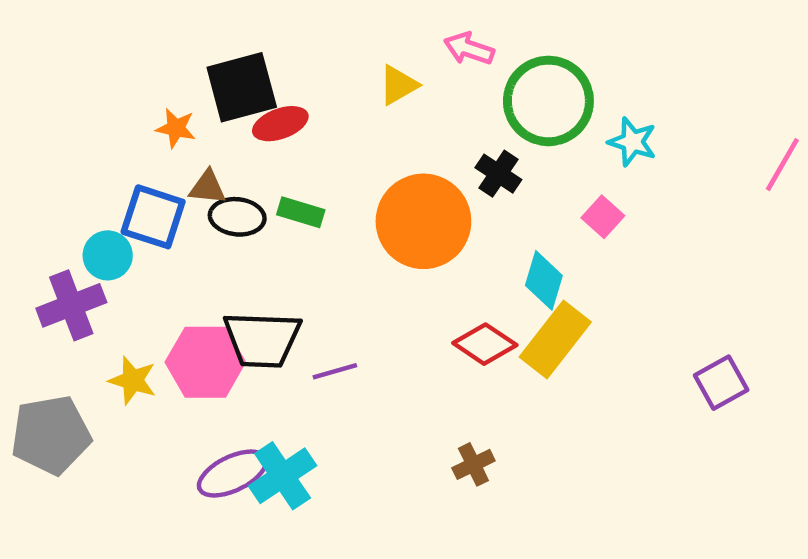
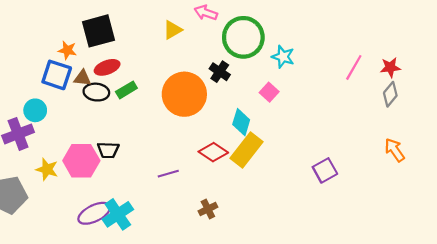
red ellipse: (280, 124) -> (107, 67), moved
green rectangle: (301, 212) -> (126, 90), turned -48
blue square: (153, 217) -> (57, 75), moved
black trapezoid: (262, 339) -> (108, 150), size x0.6
purple line: (335, 371) -> (168, 174), moved

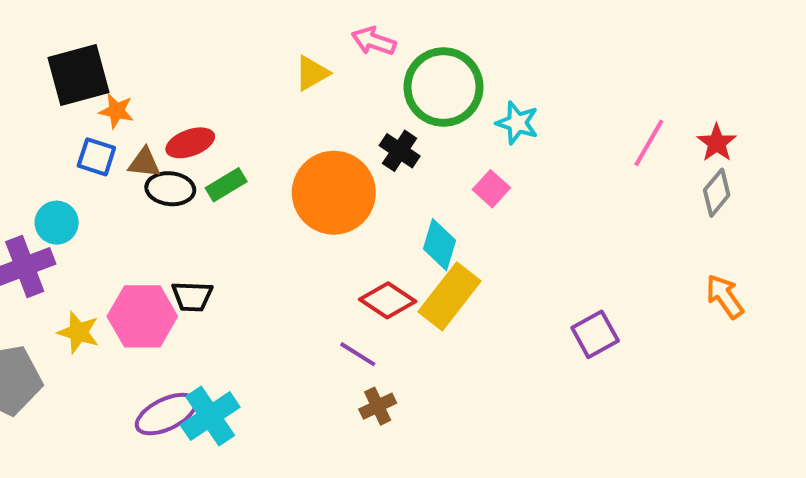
black square: (98, 31) -> (79, 75), moved
red star: (390, 67) -> (717, 143), turned -30
blue square: (57, 75) -> (96, 157), size x0.7
purple line: (168, 174) -> (358, 354), moved, turned 48

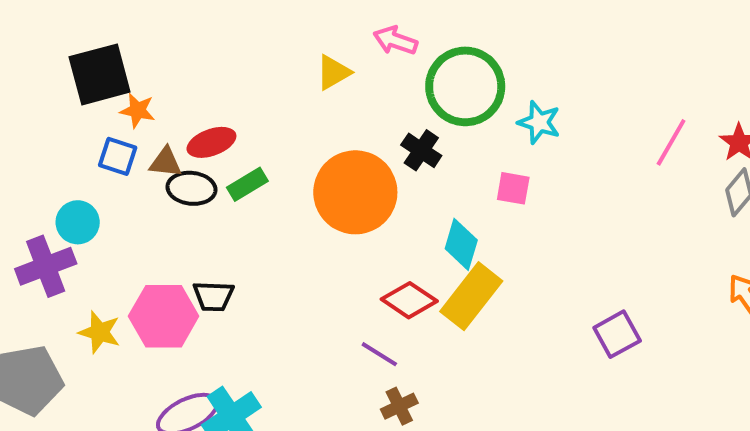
pink square: (491, 189) -> (513, 188), turned -32

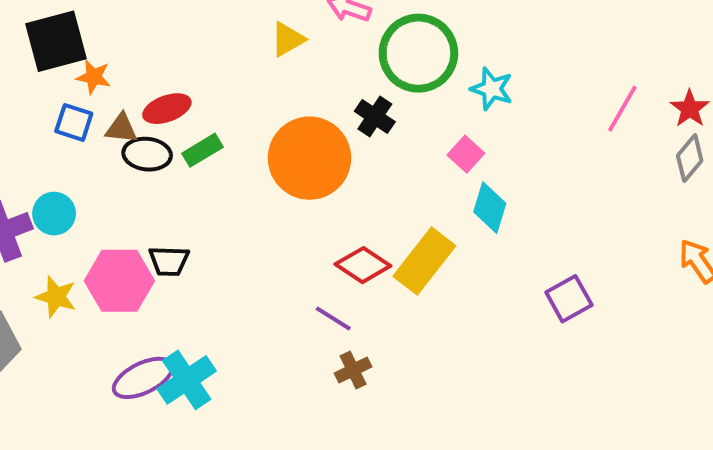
pink square: (513, 188) -> (466, 154), turned 32
cyan circle: (78, 222) -> (54, 214), moved
cyan diamond: (461, 244) -> (490, 208), moved

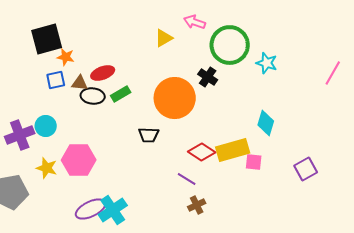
blue square: (74, 122) -> (56, 80), turned -30
pink square: (466, 154) -> (254, 162), moved, turned -36
black trapezoid: (169, 261) -> (149, 135), moved
yellow rectangle: (424, 261) -> (233, 150), turned 36

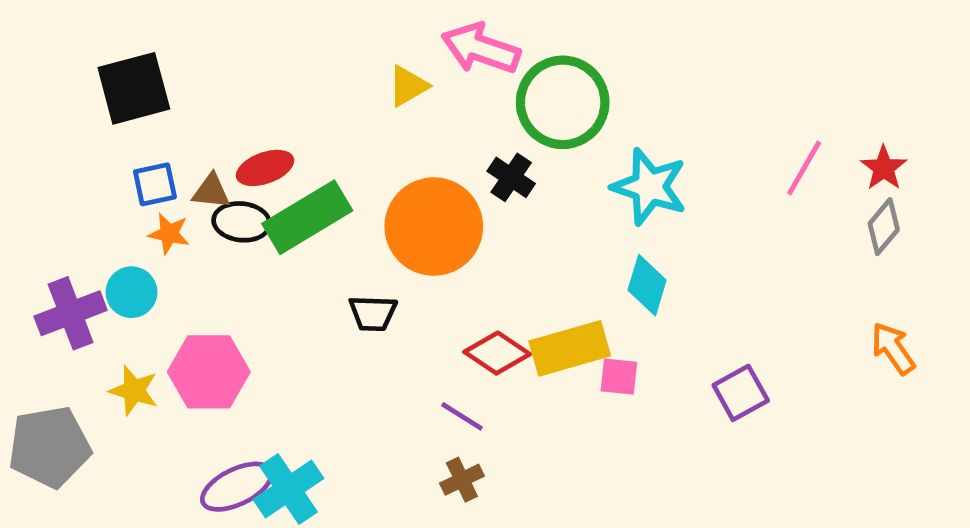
pink arrow: (195, 22) -> (481, 48), size x1.5
orange star: (66, 57) -> (169, 234), moved
cyan star: (267, 63) -> (649, 187), moved, size x1.5
green rectangle: (121, 94) -> (307, 217), size x1.8
brown cross: (197, 205) -> (462, 480), moved

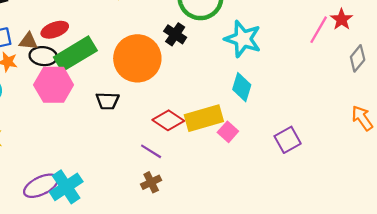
red star: (884, 168) -> (342, 19), moved
pink hexagon: (209, 372) -> (54, 85), moved
pink square: (619, 377) -> (228, 132), turned 36

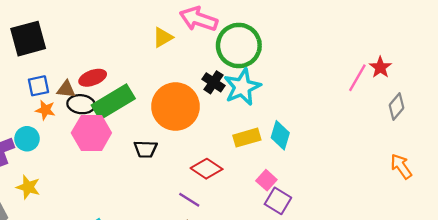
cyan star: (243, 39) -> (242, 87), moved, turned 30
yellow rectangle: (204, 118) -> (247, 138), moved, size x0.7
purple square: (288, 140) -> (278, 201), moved, turned -30

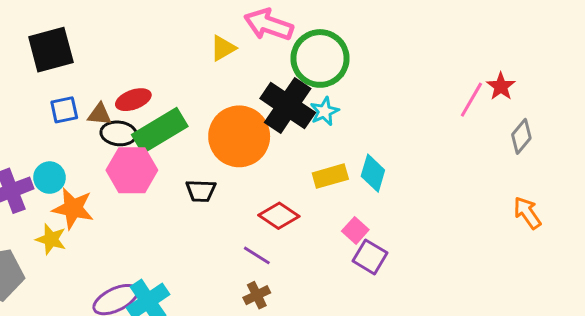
black cross: (213, 82) -> (288, 105), size x1.8
cyan star: (242, 87) -> (324, 111), size x0.6
orange star: (45, 110) -> (73, 208), moved, size x1.6

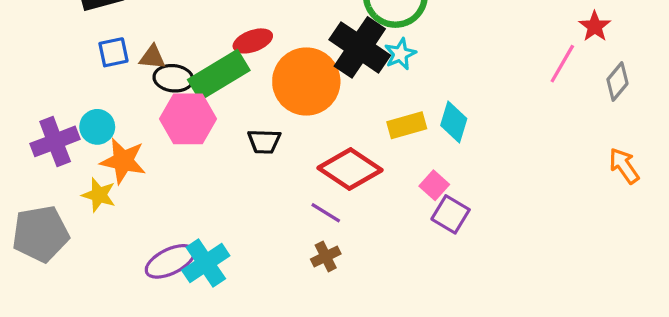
red ellipse: (133, 100) -> (253, 41), moved
pink line: (471, 100) -> (562, 64), moved
red diamond: (279, 216) -> (350, 169), size x1.4

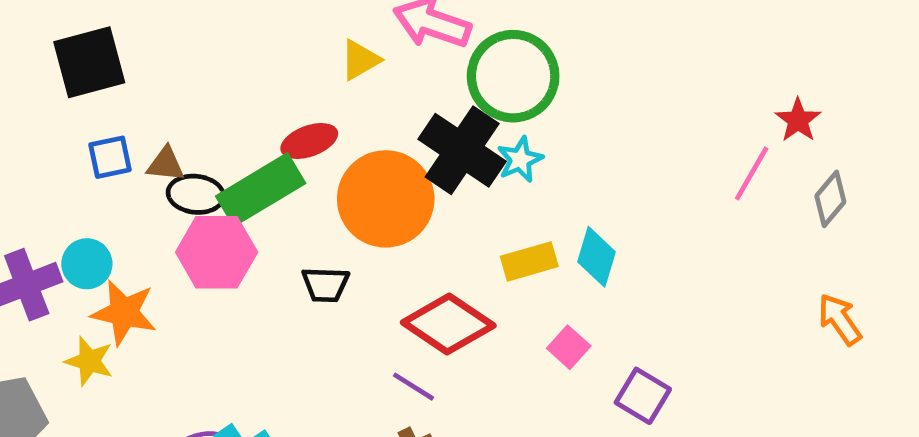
purple square: (451, 214) -> (643, 396), moved

